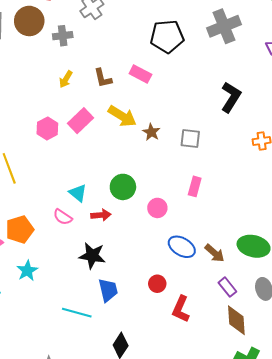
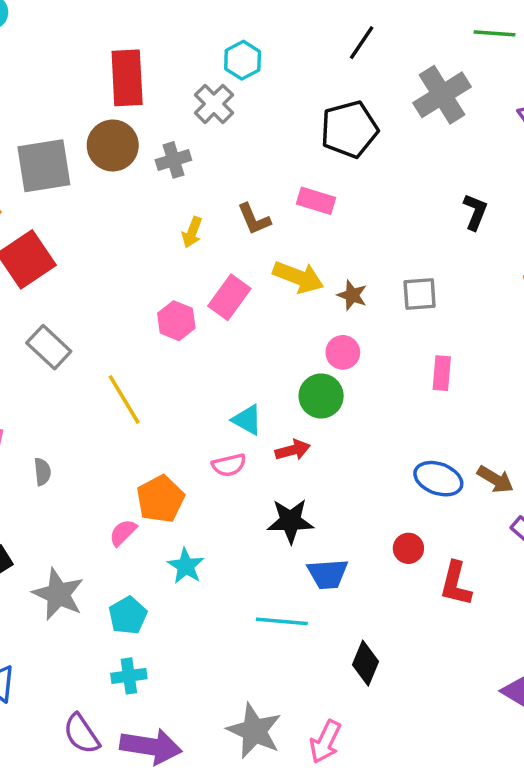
black L-shape: (231, 97) -> (475, 212), size x0.7
pink circle: (157, 208) -> (343, 352), moved
pink semicircle: (63, 217) -> (229, 465), turned -36
blue trapezoid: (108, 290) -> (328, 574), turned 110

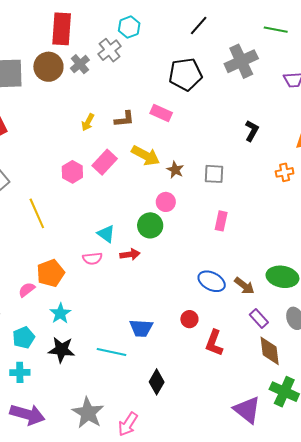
gray cross: (173, 160) -> (80, 64), moved, turned -30
brown L-shape: (254, 219) -> (124, 119), turned -80
black star: (290, 521) -> (61, 350), moved

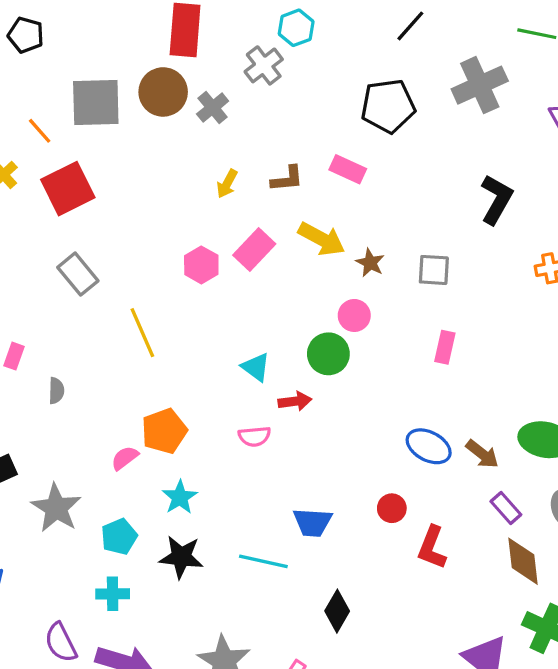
gray cross: (80, 64) -> (213, 108), moved
black L-shape: (252, 131) -> (496, 199), size x1.4
pink semicircle: (92, 258) -> (254, 436), moved

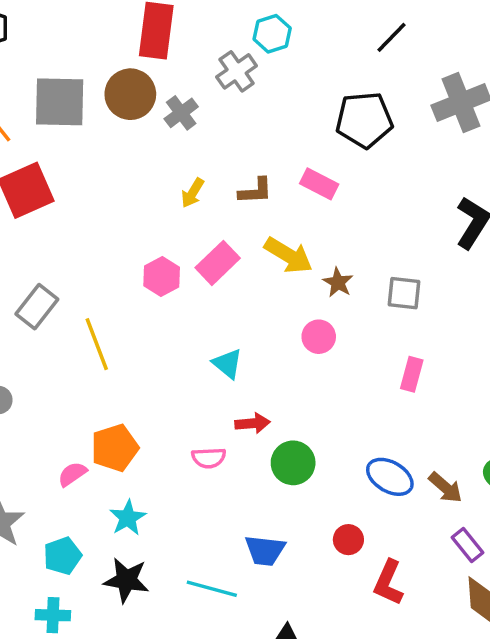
gray rectangle: (78, 274) -> (37, 307), moved, turned 75
green circle: (328, 354) -> (293, 463), moved
cyan triangle: (256, 367) -> (227, 364), moved

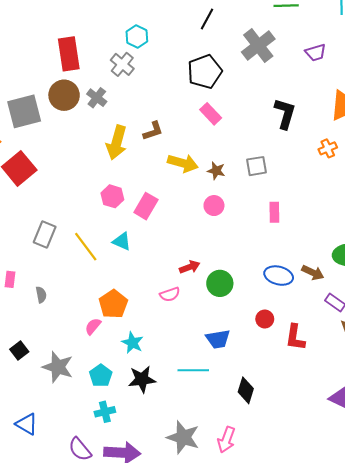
pink rectangle: (319, 184) -> (211, 114), moved, turned 35
yellow arrow: (193, 193) -> (117, 142), size x1.8
pink rectangle: (218, 263) -> (146, 206), moved
cyan triangle: (227, 364) -> (122, 241), moved

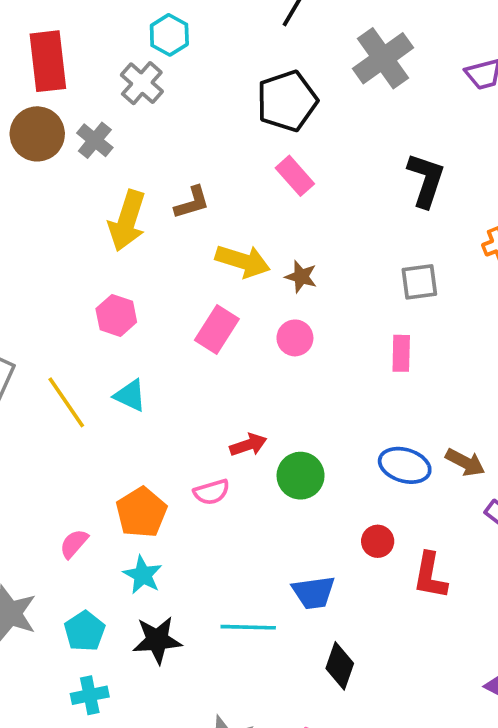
gray square: (256, 166) -> (419, 282), moved
pink rectangle: (146, 206) -> (217, 329), moved
orange pentagon: (113, 304) -> (141, 512), moved
blue trapezoid: (218, 339) -> (314, 592), moved

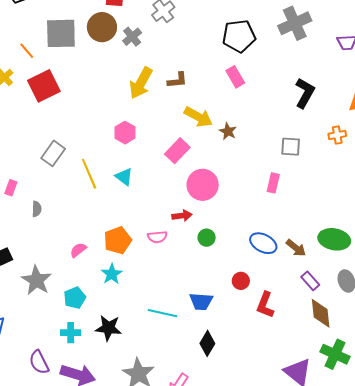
pink circle: (295, 338) -> (203, 185), moved, size x1.6
green circle: (301, 476) -> (207, 238), size x0.7
black star: (157, 640) -> (108, 328), moved

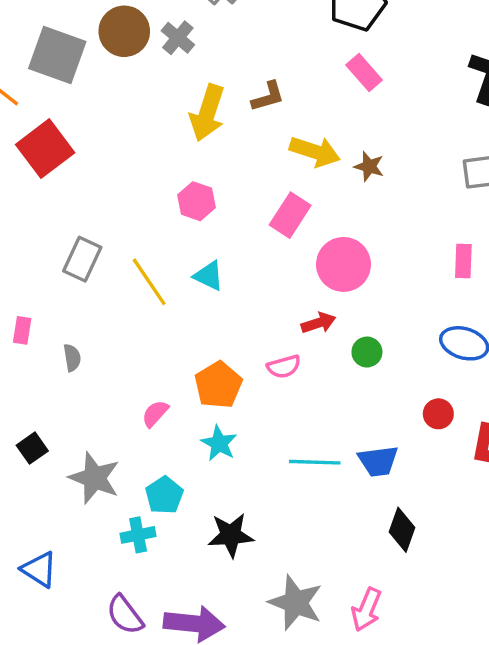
gray square: (61, 33) -> (57, 55), turned 32
pink rectangle: (273, 183) -> (463, 261), moved
cyan line: (163, 313) -> (315, 462), moved
cyan cross: (71, 333) -> (138, 535), moved

